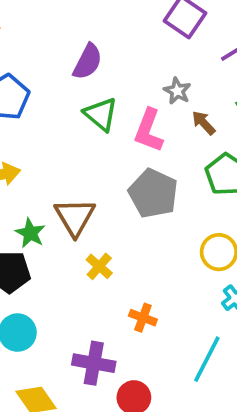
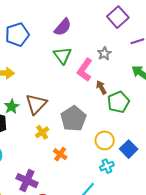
brown arrow: (204, 123) -> (101, 87), moved
gray pentagon: (153, 193) -> (73, 119), moved
orange cross: (143, 318) -> (60, 154), moved

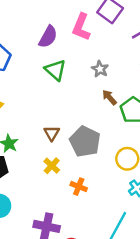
gray star: (104, 53) -> (100, 69), moved
pink L-shape: (85, 70) -> (81, 27), moved
brown triangle: (36, 104) -> (52, 133), moved, size x0.6

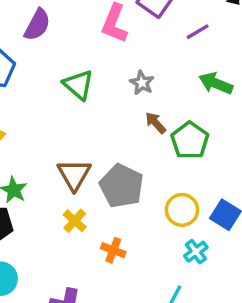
purple semicircle: (48, 37) -> (37, 25), moved
brown triangle: (52, 133) -> (74, 174), size x1.5

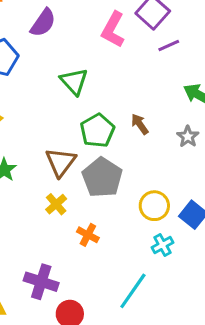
purple line: (198, 32) -> (169, 45), moved
gray star: (142, 83) -> (188, 137), moved
green pentagon: (190, 141) -> (97, 131), moved

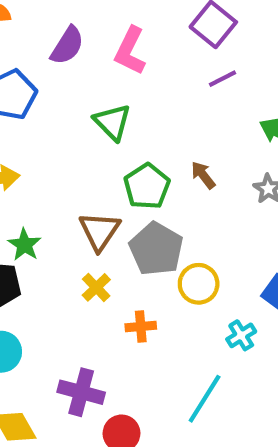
pink L-shape: (113, 30) -> (130, 51), moved
purple line: (169, 45) -> (223, 79), moved
yellow circle: (154, 206) -> (199, 284), moved
orange cross: (88, 235) -> (141, 326), turned -30

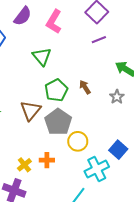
yellow cross: (96, 287) -> (24, 165), moved
cyan cross: (241, 335) -> (97, 169), size x1.6

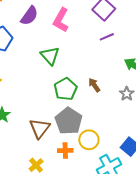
brown triangle: (31, 110) -> (40, 128), moved
orange cross: (47, 160) -> (65, 150), moved

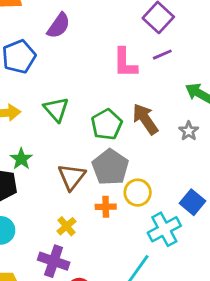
pink L-shape: (61, 20) -> (125, 63), moved, turned -30
green triangle: (50, 56) -> (56, 109), moved
brown arrow: (94, 85) -> (145, 119), size x1.6

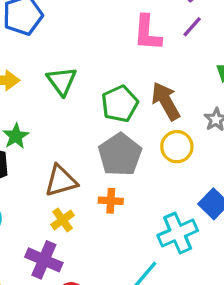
purple line: (162, 55) -> (192, 27), turned -30
brown triangle: (72, 177) -> (61, 181), moved, turned 32
yellow circle: (138, 193) -> (177, 147), moved

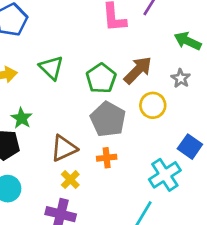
brown arrow: (166, 101) -> (138, 70), turned 84

